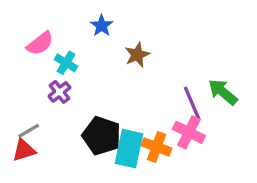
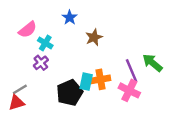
black pentagon: (102, 136) -> (70, 93), turned 30
orange cross: (157, 147) -> (101, 79), moved, turned -30
cyan rectangle: (129, 149) -> (86, 82), moved, size x0.7

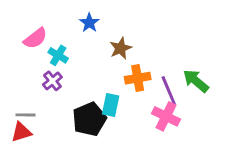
orange cross: (101, 79) -> (138, 78), moved
gray line: (20, 89) -> (25, 115), turned 32

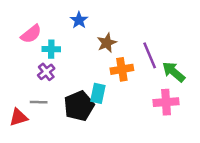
cyan cross: (58, 55) -> (51, 49), turned -30
purple line: (169, 91) -> (150, 55), moved
gray line: (25, 115) -> (39, 102), moved
pink cross: (166, 116) -> (166, 102), moved, turned -30

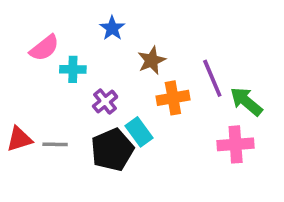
purple cross: (46, 72) -> (105, 102), moved
cyan rectangle: (98, 93) -> (139, 132), turned -48
red triangle: (18, 117) -> (19, 139), moved

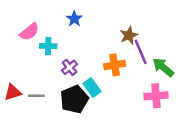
brown star: (152, 60) -> (129, 35), moved

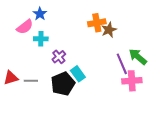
blue star: (74, 19) -> (40, 14), moved
purple line: (141, 52) -> (122, 64), moved
orange cross: (115, 65) -> (97, 23), moved

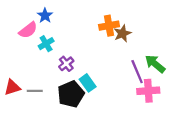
cyan cross: (41, 39) -> (46, 44), turned -32

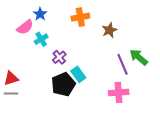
orange cross: (109, 26) -> (80, 17), moved
gray line: (35, 91) -> (11, 93), moved
pink cross: (148, 91) -> (119, 92), moved

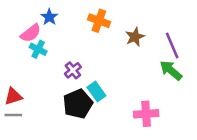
orange cross: (80, 17) -> (99, 21), turned 30
cyan cross: (41, 39) -> (38, 49), moved, turned -32
purple line: (123, 64) -> (172, 46), moved

